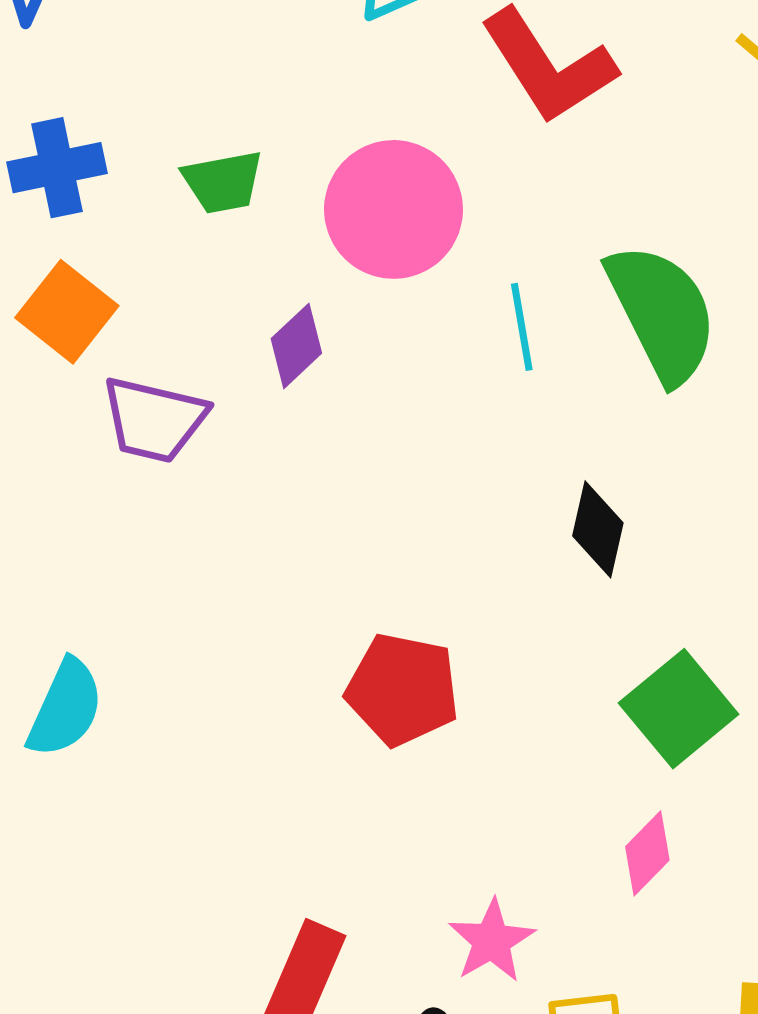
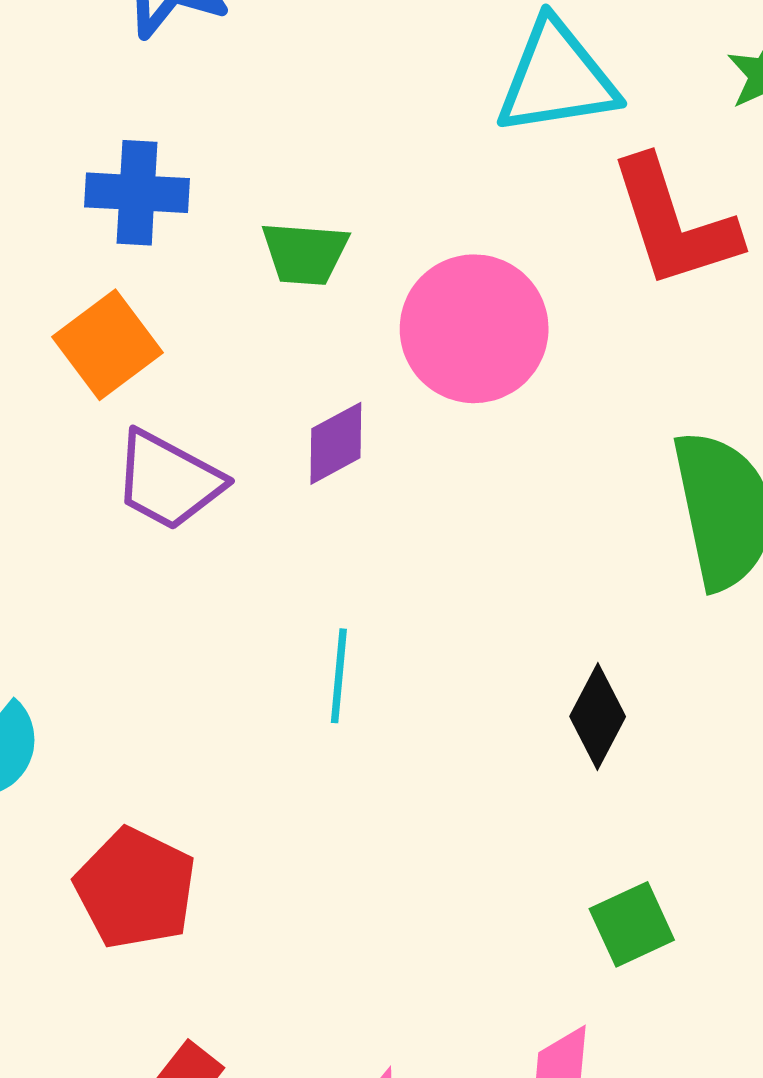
cyan line: (522, 327) -> (339, 676), moved
red pentagon: (403, 689) -> (135, 888), moved
green square: (679, 709) -> (632, 924), size x0.7

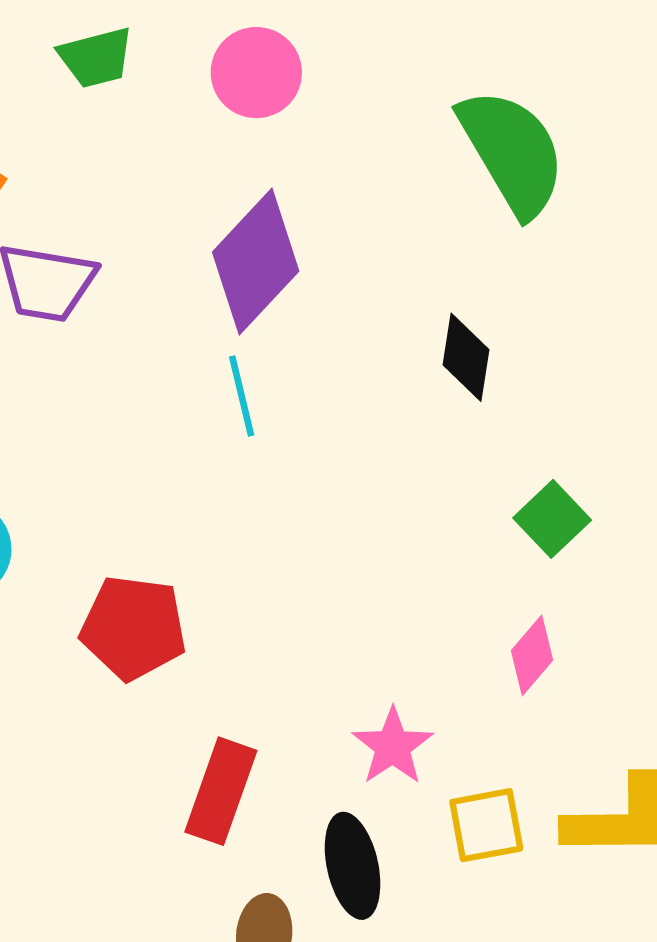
pink circle: (474, 329) -> (256, 73), size x0.7
purple diamond: (336, 443) -> (256, 262), moved, size x1.8

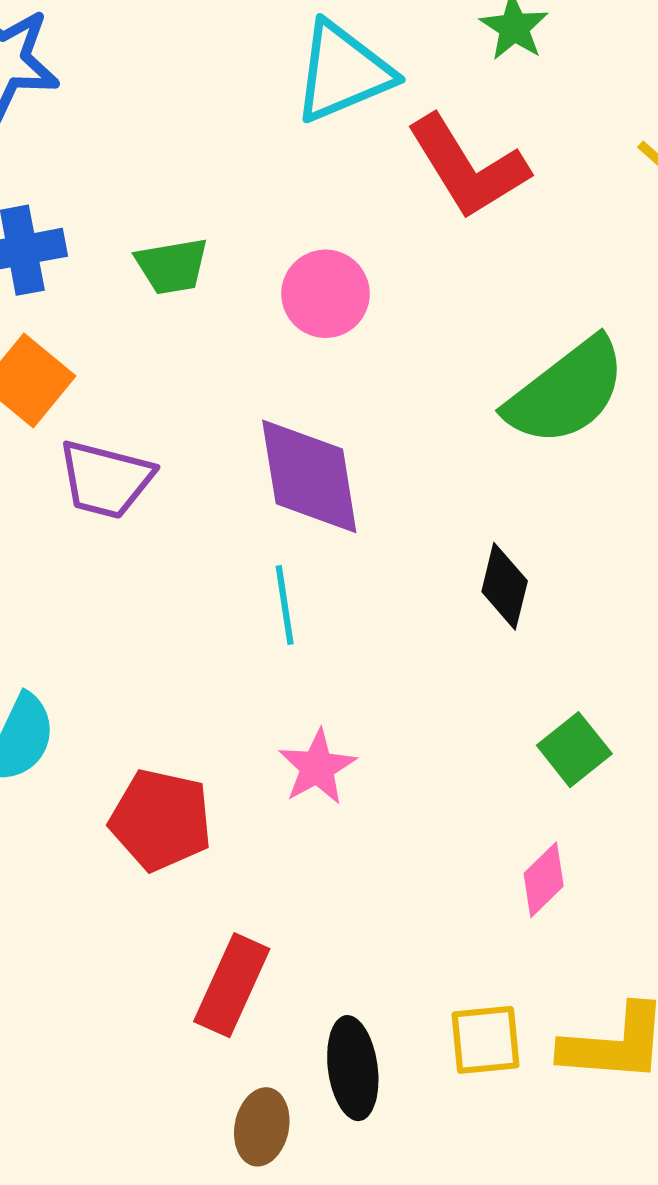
green semicircle: (512, 152) -> (566, 392), turned 78
purple diamond: (256, 262) -> (309, 476), turned -57
pink star: (393, 746) -> (317, 767), moved

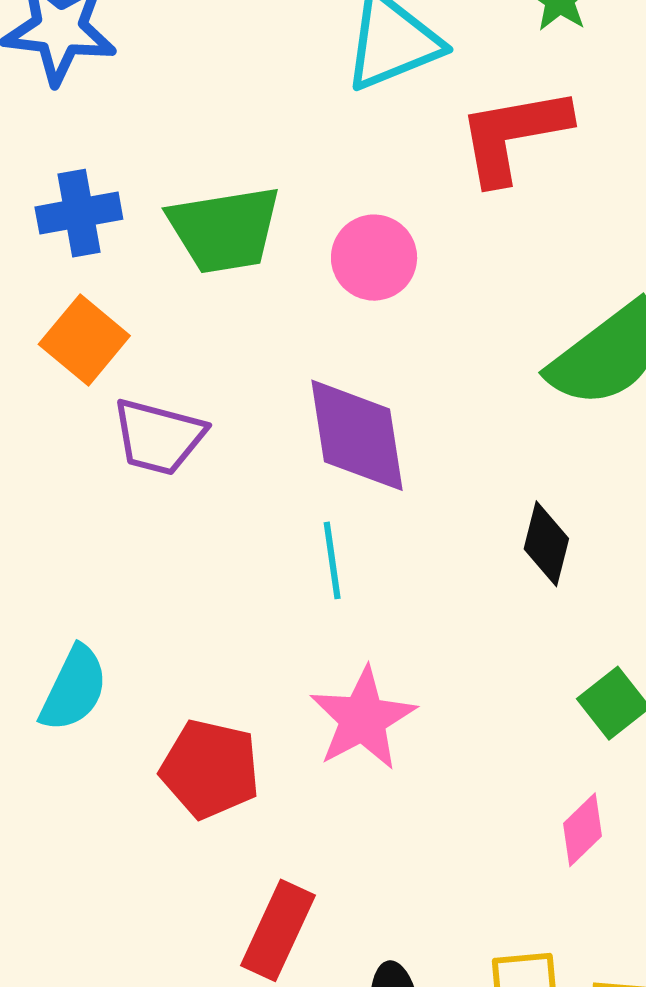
red L-shape: (468, 167) -> (513, 135), turned 111
green trapezoid: (172, 266) -> (225, 229), size x1.6
pink star: (317, 767) -> (363, 719), size x1.4

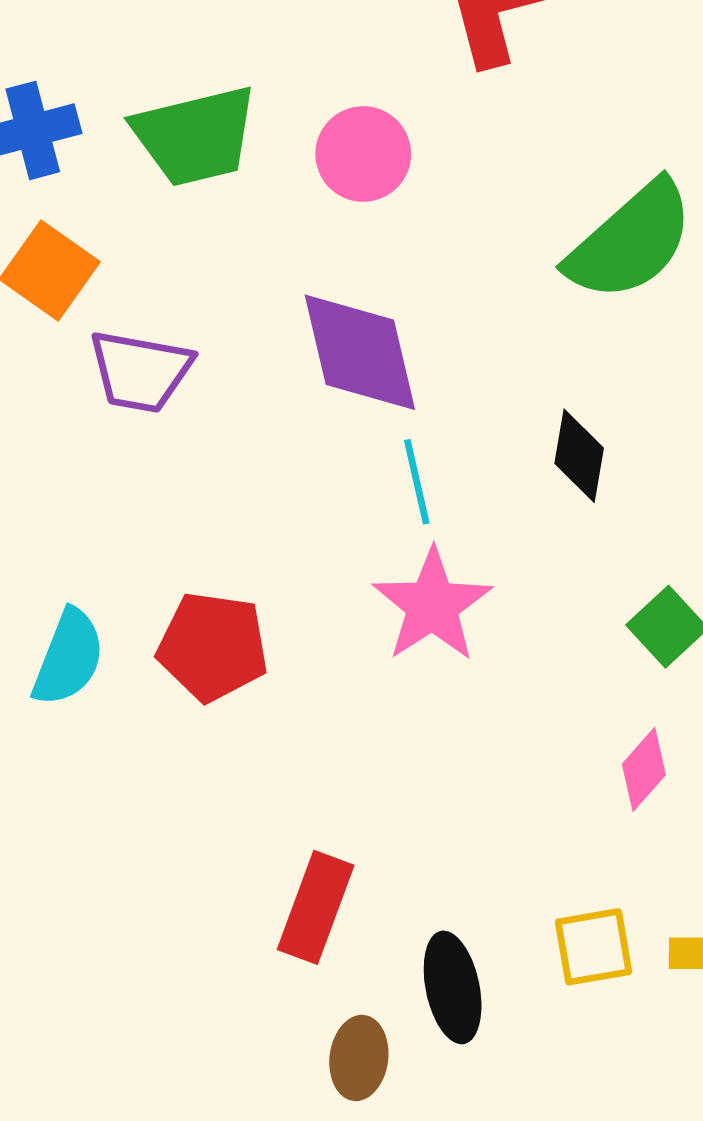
cyan line: (332, 560) -> (417, 482), moved
pink star: (363, 719) -> (432, 605), moved
red pentagon: (210, 769) -> (213, 647), moved

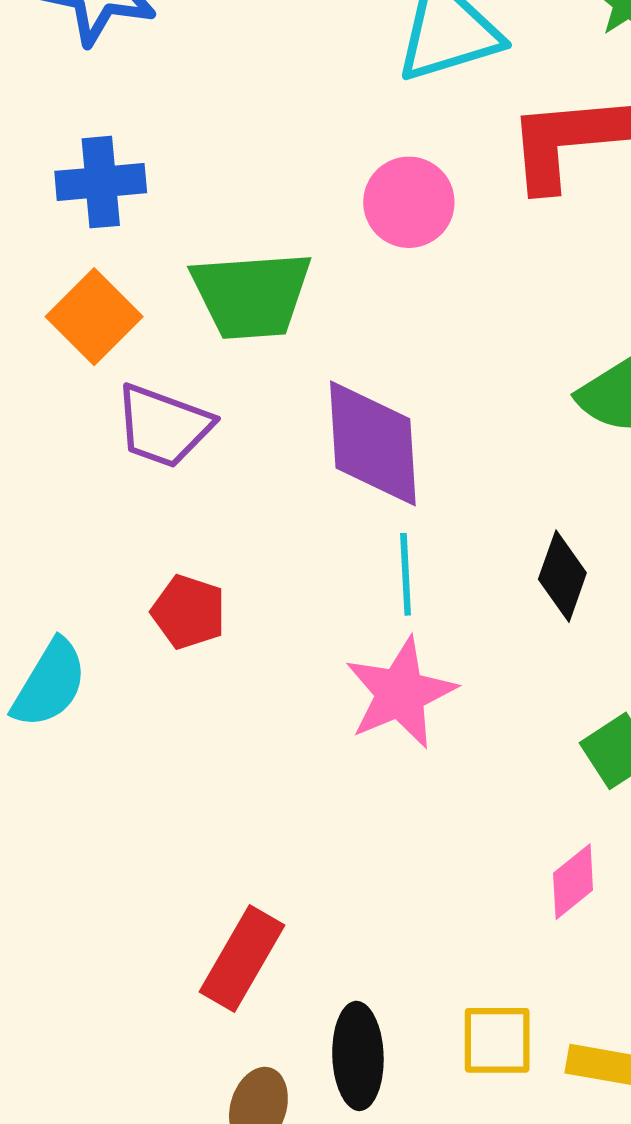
green trapezoid: (195, 136) -> (251, 295), moved
pink circle: (363, 154) -> (409, 202), moved
red pentagon: (213, 647) -> (189, 612), moved, size x0.7

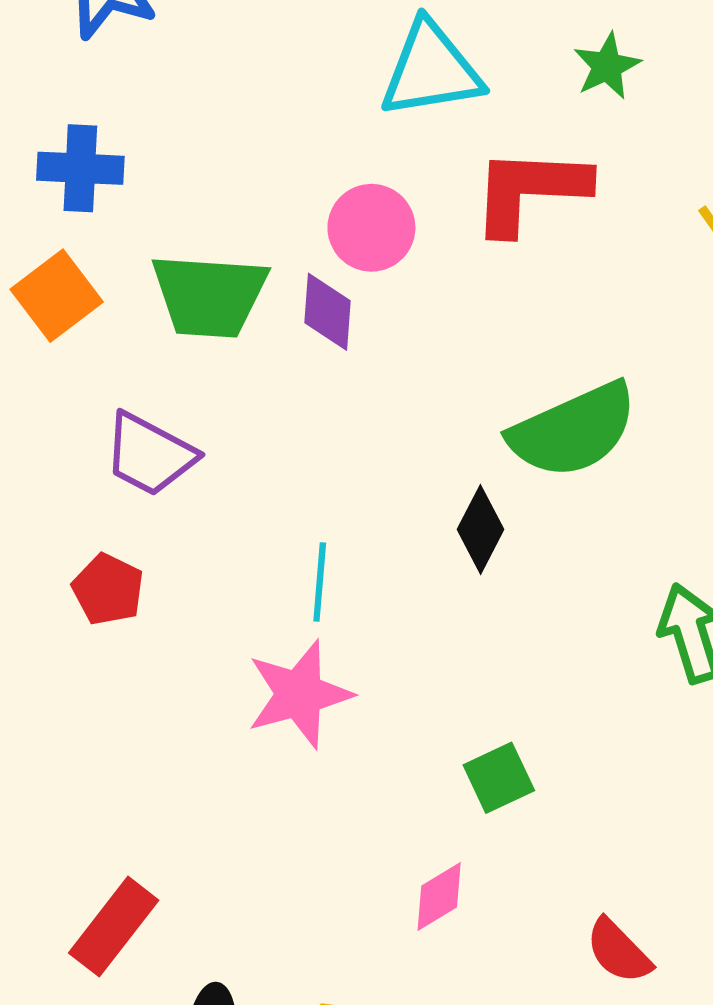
purple trapezoid: (163, 426) -> (150, 454), moved
purple diamond: (373, 443) -> (327, 312), moved, size x0.6
black diamond: (562, 576) -> (481, 529), moved

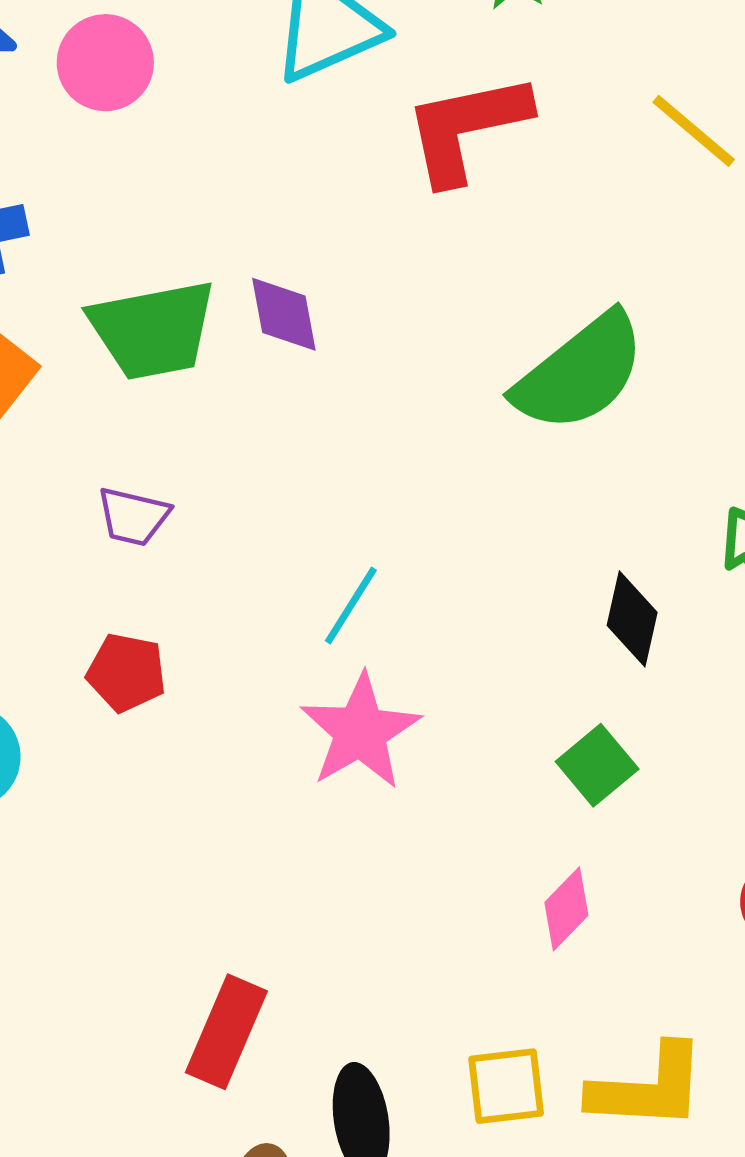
pink circle: (371, 228) -> (105, 63), moved
purple trapezoid: (150, 454) -> (133, 517), size x0.7
black diamond: (481, 529) -> (632, 619), moved
cyan line: (320, 582) -> (351, 605), turned 42

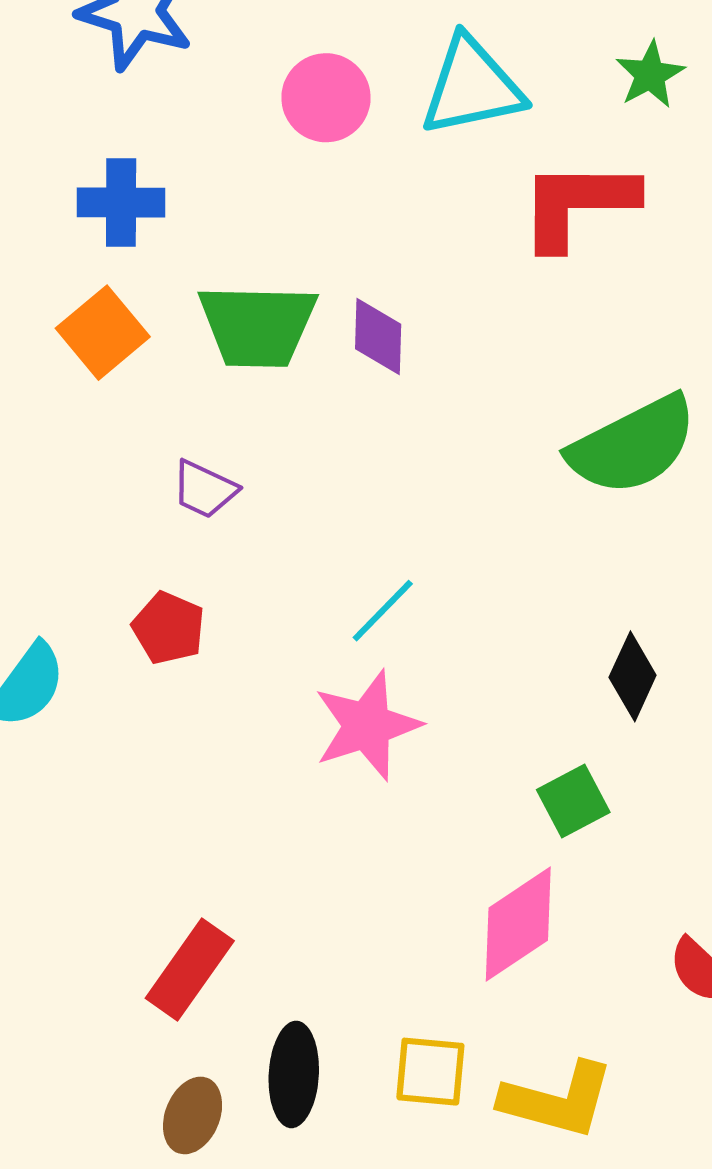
pink circle: (105, 63) -> (326, 98), moved
pink diamond: (566, 909) -> (518, 924), size x1.6

